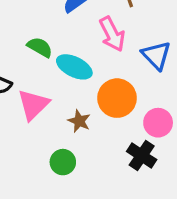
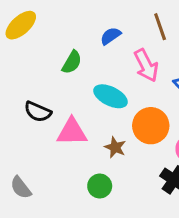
green semicircle: (40, 47) -> (72, 62), moved, turned 90
pink triangle: (33, 105) -> (72, 132), turned 44

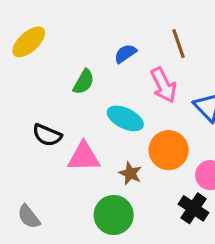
green circle: (100, 186) -> (114, 215), size x1.5

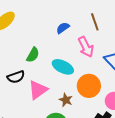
green semicircle: (84, 82) -> (33, 55), moved
black semicircle: (47, 135) -> (16, 77), turned -42
pink triangle: (84, 157) -> (38, 90), turned -35

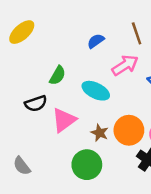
pink arrow: (86, 47) -> (125, 65), turned -95
orange circle: (89, 86) -> (129, 130), moved

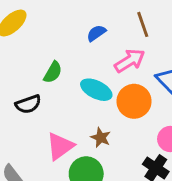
pink triangle: (64, 120) -> (60, 146), moved
orange circle: (129, 130) -> (134, 101), moved

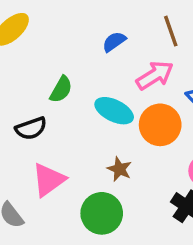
pink triangle: (60, 146) -> (49, 180), moved

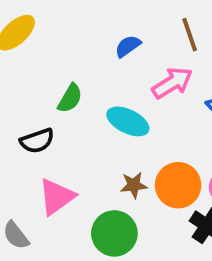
orange circle: (160, 125) -> (178, 185), moved
brown star: (119, 169) -> (134, 185), turned -30

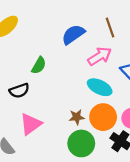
blue semicircle: (128, 46) -> (73, 34), size x1.5
cyan ellipse: (128, 121) -> (100, 87), moved
green circle: (114, 233) -> (81, 143), moved

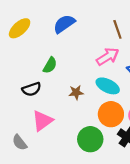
blue semicircle: (73, 34) -> (64, 24), moved
brown star: (77, 117) -> (76, 92), moved

